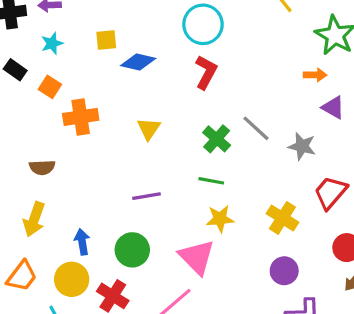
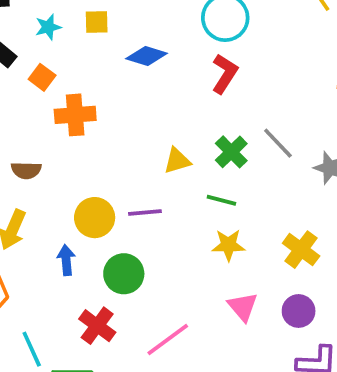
yellow square: (106, 40) -> (97, 22), moved
yellow triangle: (149, 129) -> (177, 161), moved, turned 35
pink triangle: (197, 257) -> (243, 307), moved, size x0.7
yellow circle: (72, 279) -> (95, 218), moved

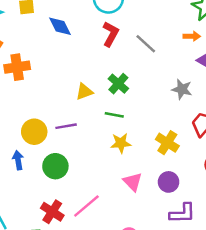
blue diamond: (147, 56) -> (60, 26), turned 50
gray line: (278, 143) -> (146, 44), moved
red cross: (97, 326) -> (52, 212), moved

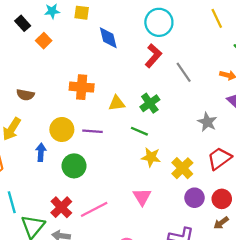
orange cross: (17, 67) -> (82, 87), moved
yellow star: (121, 143) -> (151, 157), moved
purple circle: (169, 182) -> (194, 198), moved

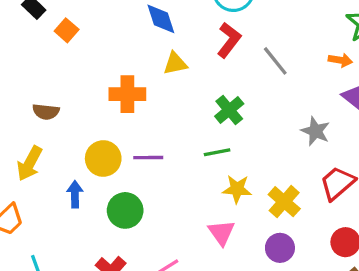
yellow triangle: (117, 103) -> (175, 63), moved
green line: (139, 131) -> (217, 152), turned -30
pink triangle: (142, 197) -> (221, 233), moved
purple circle: (194, 198) -> (280, 248), moved

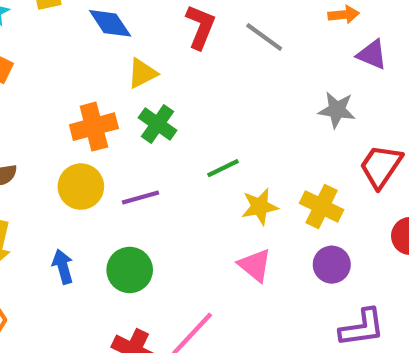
green cross: (229, 110) -> (158, 124), moved
yellow circle: (103, 159) -> (81, 187), moved

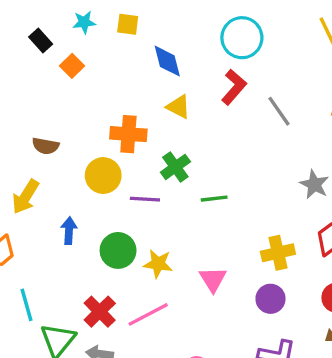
yellow triangle: (142, 73) -> (178, 107), turned 35
green cross: (158, 124) -> (175, 167), moved
yellow star: (260, 207) -> (158, 264), moved
yellow cross: (322, 207) -> (278, 253), turned 32

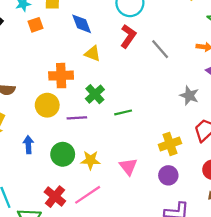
orange square: (72, 66) -> (36, 25), moved, turned 32

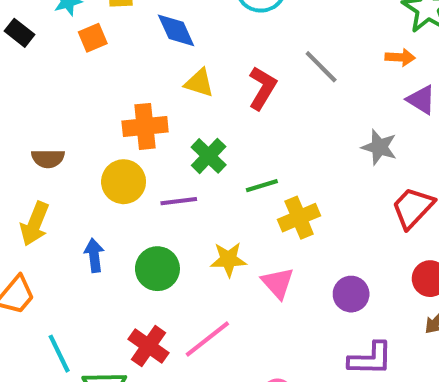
red L-shape: (128, 36) -> (262, 88), moved
yellow cross: (170, 144) -> (299, 218), moved
yellow star: (90, 160) -> (228, 259), moved

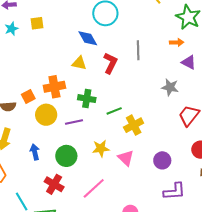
blue diamond: (176, 30) -> (88, 38), moved
orange square: (93, 38) -> (28, 96), moved
gray line: (321, 67) -> (138, 50), turned 48
green cross: (209, 156) -> (87, 99), turned -30
red cross: (148, 346) -> (54, 184), moved

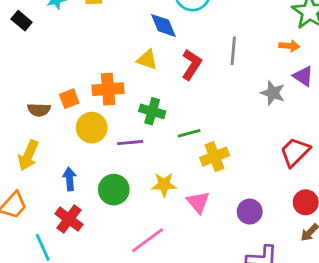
gray star: (170, 87) -> (273, 93), moved
red cross: (54, 184) -> (69, 219), moved

